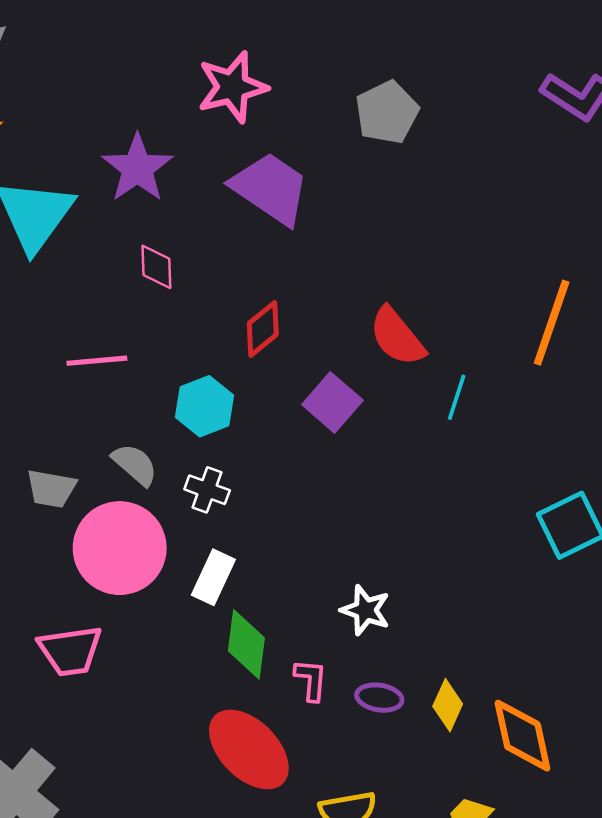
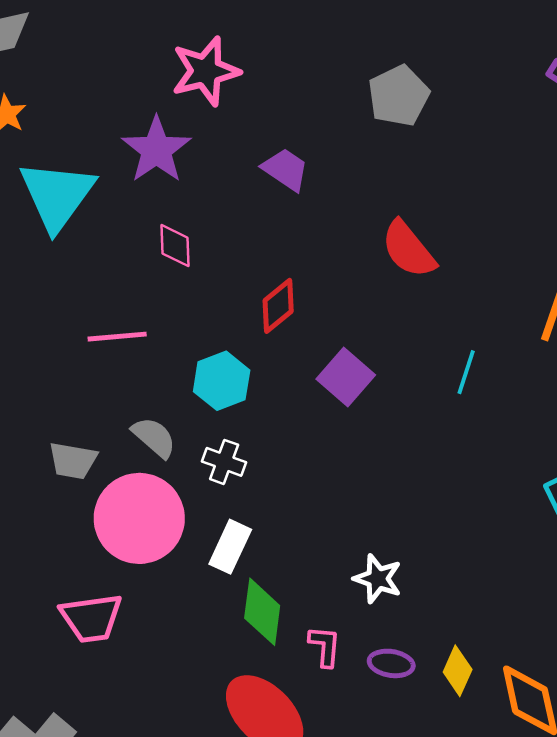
pink star: (232, 87) -> (206, 71), moved
purple trapezoid: (270, 188) -> (285, 169), size x0.6
red semicircle: (397, 337) -> (408, 249), moved

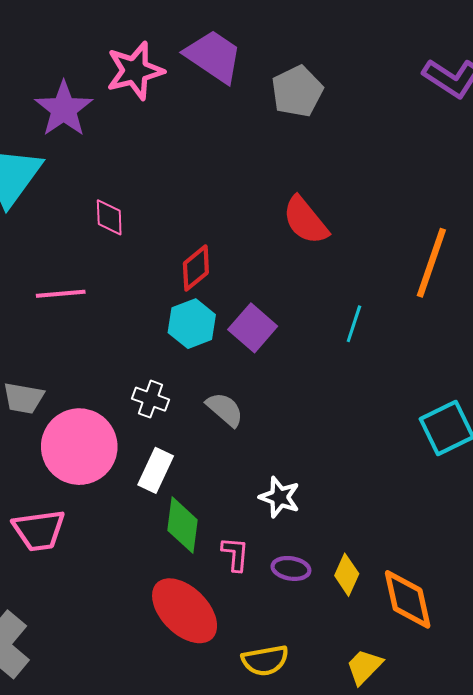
purple star: (156, 150) -> (64, 109), moved
purple trapezoid: (285, 169) -> (213, 56), moved, size x1.5
cyan hexagon: (222, 381) -> (192, 324), moved
gray semicircle: (154, 437) -> (225, 409), moved

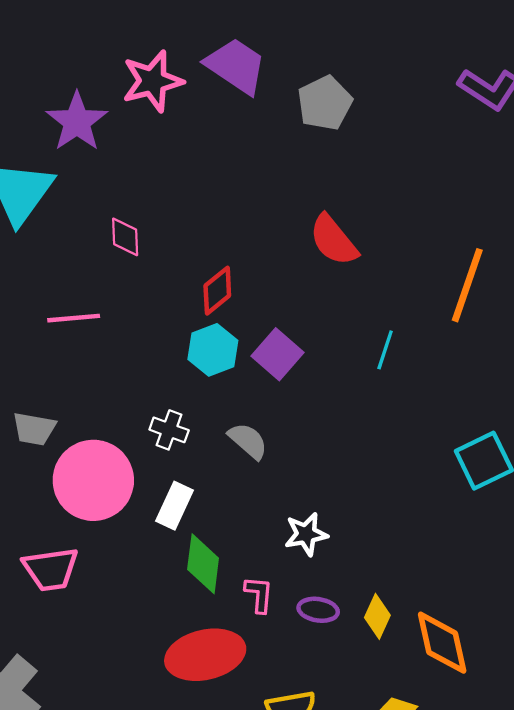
white star: (280, 497) -> (306, 534), turned -30
red ellipse: (185, 611) -> (205, 655), turned -58

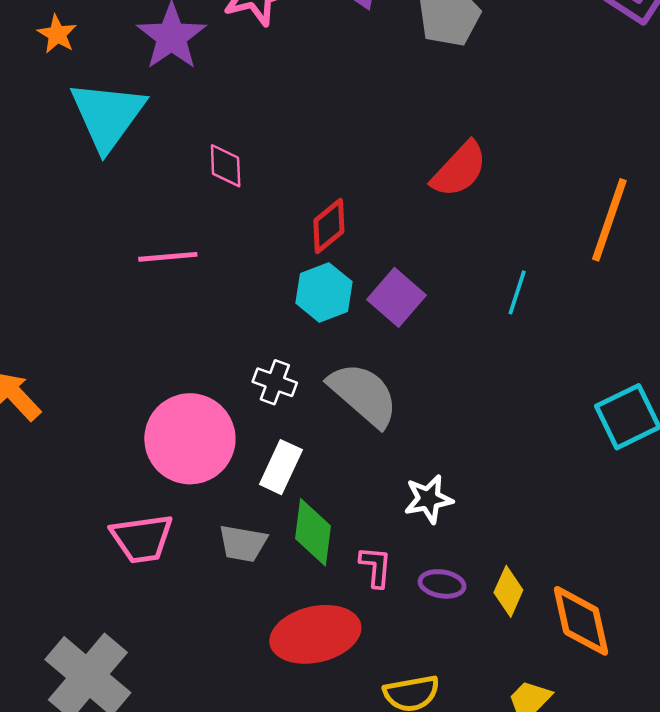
red semicircle: (334, 240) -> (459, 169), turned -98
gray trapezoid: (34, 429) -> (243, 543), moved
gray semicircle: (248, 441) -> (363, 395), size x1.6

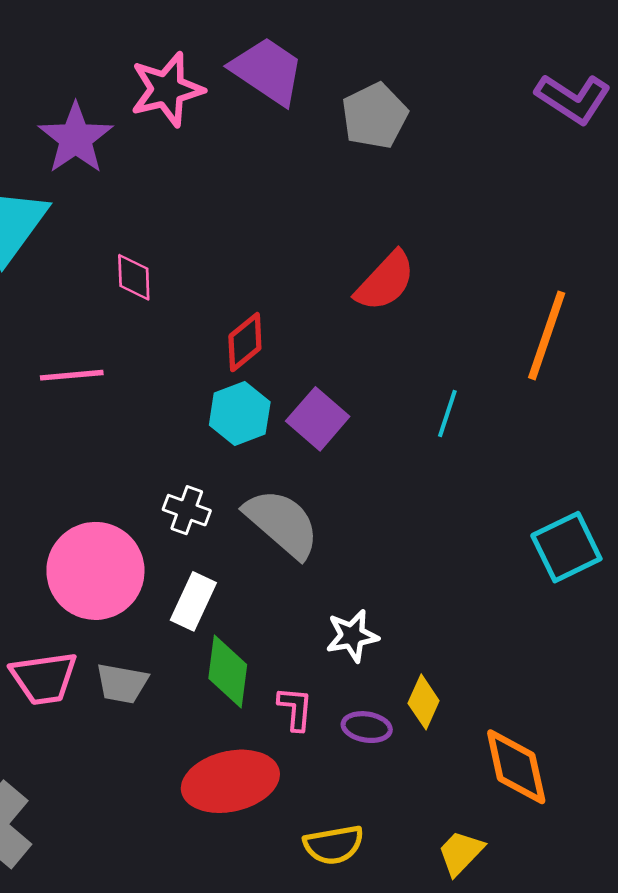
gray trapezoid: (243, 543) -> (122, 683), moved
yellow diamond: (508, 591) -> (424, 702), moved

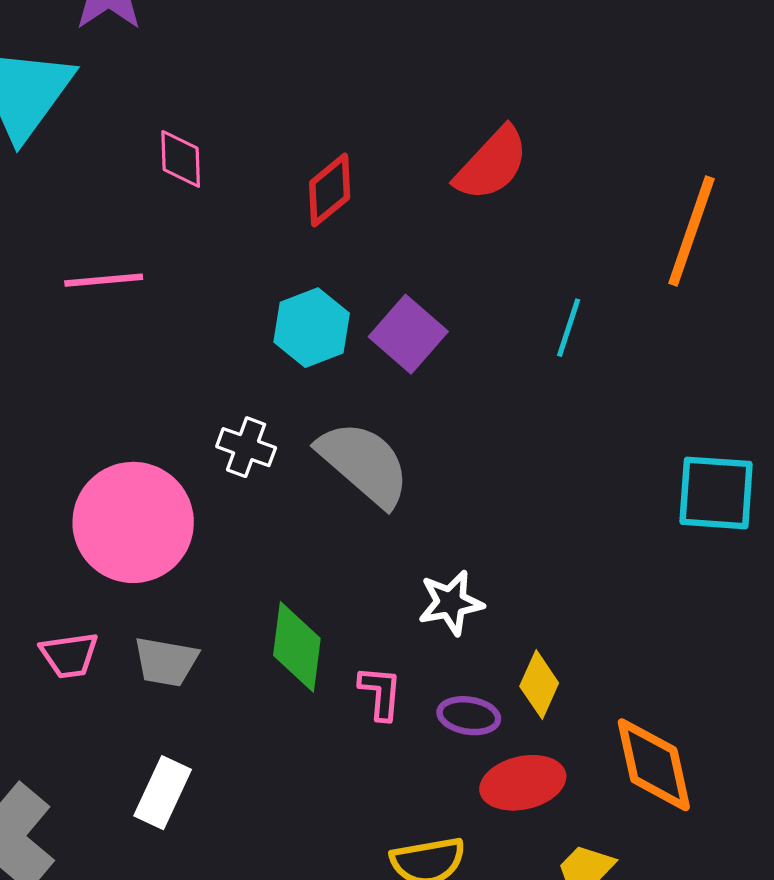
red diamond: (245, 342) -> (330, 190), moved
cyan square: (566, 547) -> (716, 493), turned 30
white rectangle: (193, 601) -> (163, 793), moved
pink trapezoid: (44, 678) -> (69, 655), size x0.7
red ellipse: (230, 781) -> (523, 783), moved, size x0.7

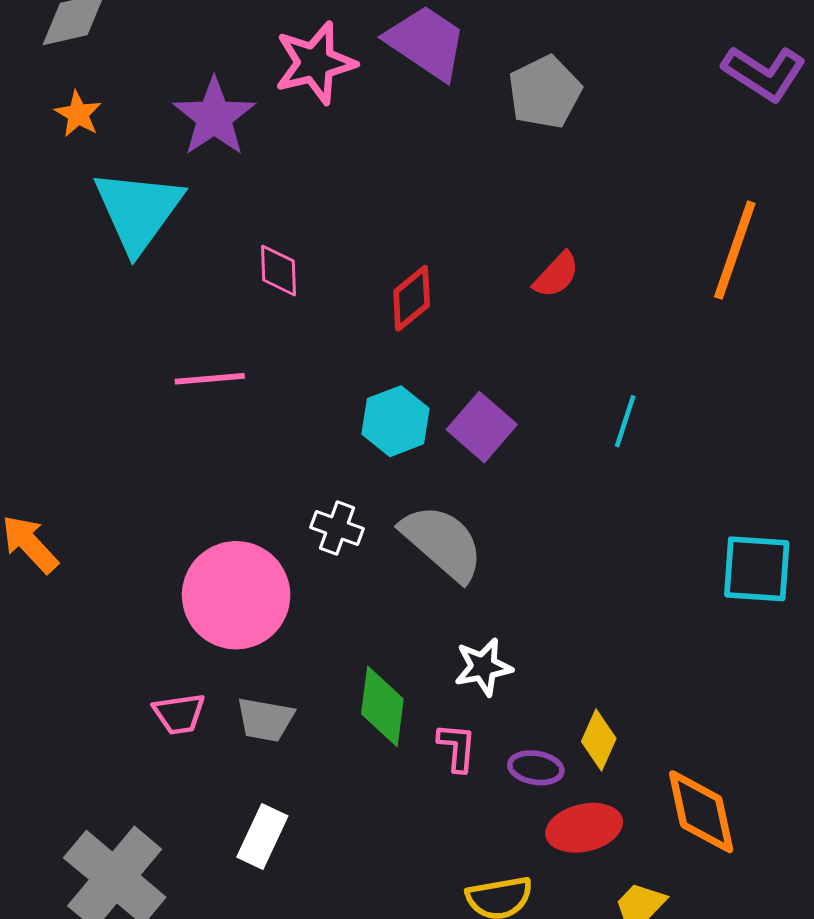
red semicircle: (492, 164) -> (556, 275), size x0.7
orange line: (691, 231) -> (735, 250), moved
white star: (451, 603) -> (483, 667), moved

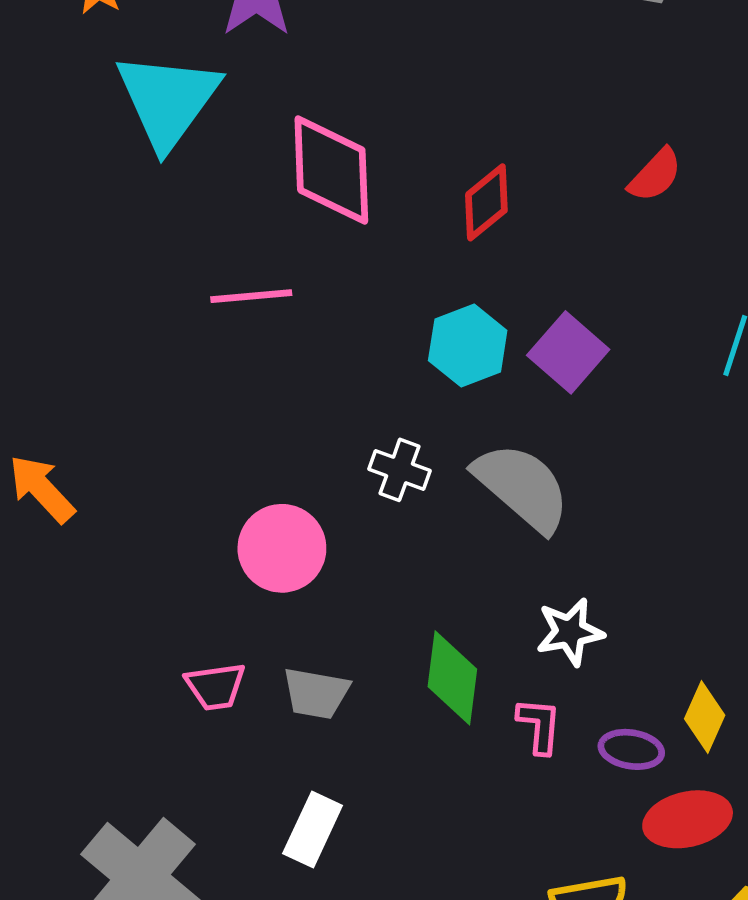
pink diamond: (278, 271) -> (331, 170), size x1.8
pink circle: (236, 595) -> (282, 548), size x0.7

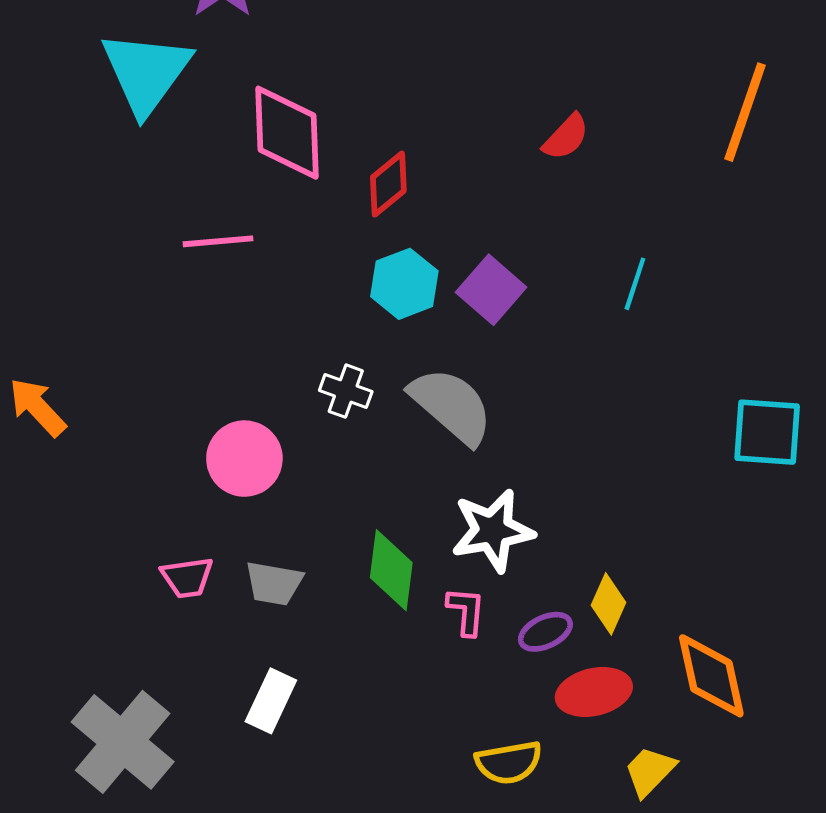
red diamond: (486, 202) -> (388, 184), moved
white star: (570, 632) -> (493, 530), size x1.4
purple ellipse: (631, 749) -> (545, 632), turned -34

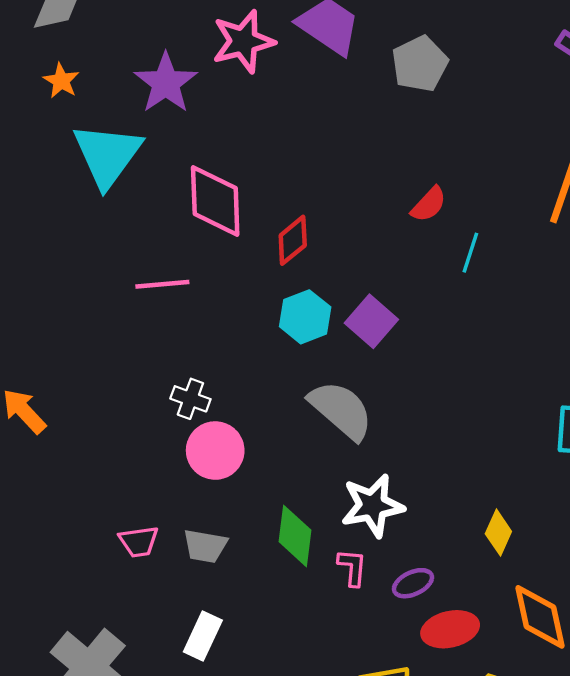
cyan line: (635, 284) -> (470, 253), moved
white cross: (346, 391) -> (190, 399), moved
pink circle: (244, 459) -> (215, 451), moved
yellow diamond: (609, 604) -> (498, 533), moved

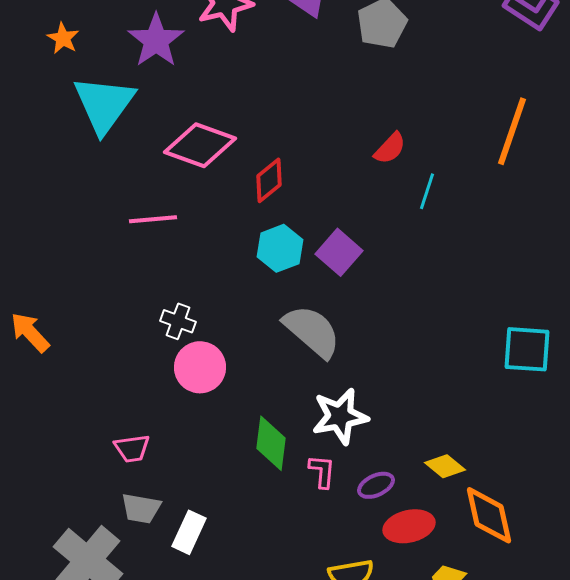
pink diamond: (215, 201) -> (200, 145), turned -68
yellow diamond: (498, 533) -> (445, 466), moved, turned -75
gray trapezoid: (205, 546) -> (141, 508), moved

